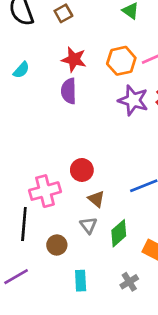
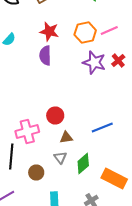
brown triangle: (96, 199) -> (66, 138), turned -48

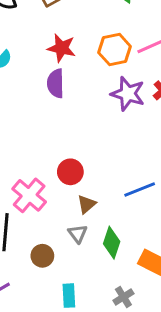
pink cross: (27, 132) -> (29, 195), turned -35
brown triangle: (66, 138) -> (87, 204), turned -32
green diamond: (83, 164) -> (112, 243), turned -30

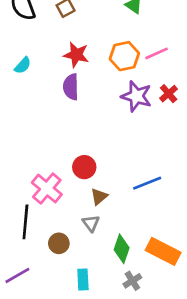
green diamond: (112, 243) -> (122, 249), moved

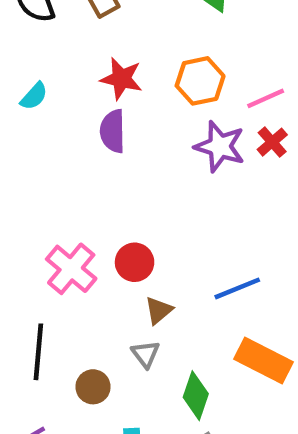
pink line: (156, 53) -> (266, 98), moved
pink cross: (47, 189) -> (71, 269), moved
orange rectangle: (163, 251) -> (263, 361), moved

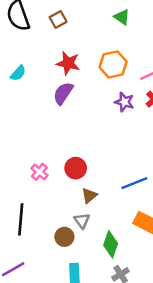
purple semicircle: (113, 131) -> (63, 93), turned 35
purple star: (220, 146) -> (124, 102), size x0.7
pink cross: (71, 269) -> (39, 172), size x0.6
brown circle: (93, 387) -> (64, 237), moved

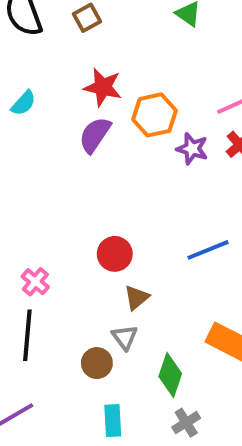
orange hexagon: (113, 64) -> (154, 115), moved
pink cross: (39, 172) -> (35, 282), moved
blue line: (134, 183) -> (208, 250), moved

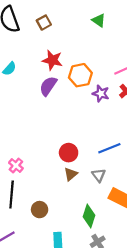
red circle: (115, 254) -> (69, 153), moved
gray triangle: (125, 337) -> (99, 175), moved
brown circle: (97, 363) -> (40, 210), moved

